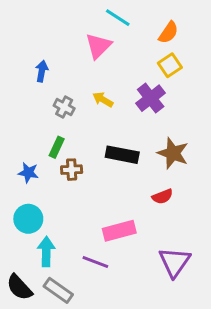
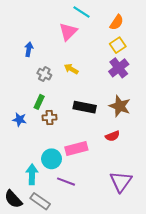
purple cross: (151, 98) -> (119, 68), moved
cyan circle: (28, 219) -> (52, 159), moved
pink rectangle: (119, 231) -> (76, 148), moved

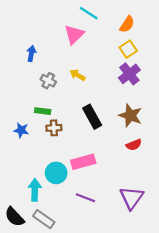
green rectangle: (39, 102) -> (43, 111), turned 72
black rectangle: (85, 107) -> (92, 117), turned 50
red semicircle: (113, 136) -> (134, 145), moved
purple line: (66, 182) -> (85, 198), moved

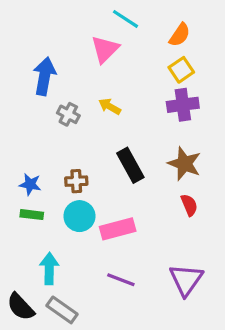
blue arrow: (31, 54) -> (44, 76), size x1.6
purple cross: (129, 74) -> (183, 105), turned 30
green rectangle: (43, 111) -> (32, 215), moved
red semicircle: (134, 145) -> (189, 205), turned -91
cyan circle: (56, 173) -> (79, 216), moved

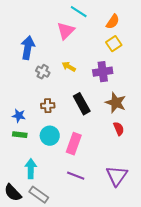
purple cross: (183, 105) -> (103, 72), moved
brown cross: (76, 181) -> (48, 106), moved
pink rectangle: (118, 229) -> (74, 144), turned -55

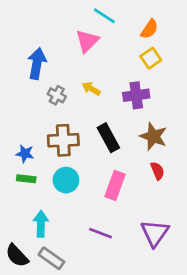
brown cross: (48, 106) -> (63, 140), size x1.6
pink rectangle: (74, 144) -> (115, 185), moved

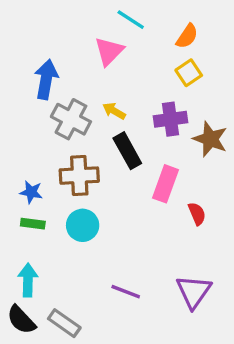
gray cross: (57, 95) -> (71, 119), size x1.6
brown star: (153, 136) -> (210, 139), moved
black rectangle: (108, 138) -> (127, 151), moved
pink rectangle: (115, 185) -> (165, 184), moved
cyan arrow: (41, 224) -> (28, 280), moved

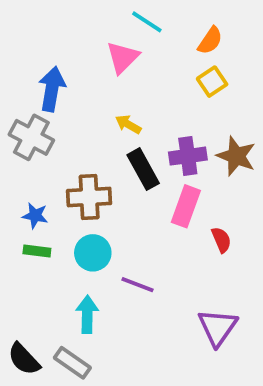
gray cross: (71, 119) -> (31, 137), moved
purple cross: (170, 119) -> (188, 156), moved
cyan arrow: (28, 280) -> (87, 314), moved
purple line: (126, 292) -> (138, 285), moved

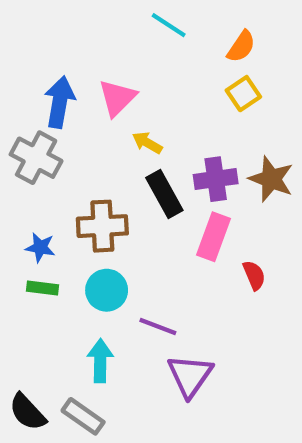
pink triangle: (123, 57) -> (117, 98), moved
purple triangle: (218, 327) -> (190, 376), moved

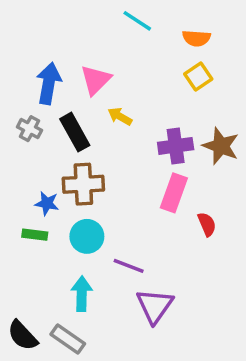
orange semicircle: (241, 47) -> (196, 38), turned 60
gray cross: (36, 158) -> (30, 129), size x0.6
black rectangle: (164, 194) -> (75, 132), moved
blue star: (40, 247) -> (47, 203), moved

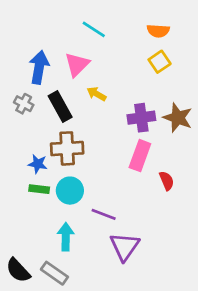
cyan line: (137, 21) -> (94, 29), moved
green rectangle: (35, 235) -> (39, 189), moved

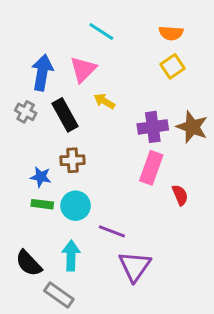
brown cross: (67, 148) -> (73, 160), size x0.7
black semicircle: (18, 270) -> (29, 263), moved

